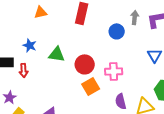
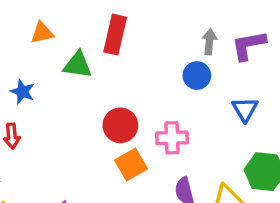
blue circle: (117, 31) -> (197, 76), moved
green triangle: (57, 54) -> (78, 65), moved

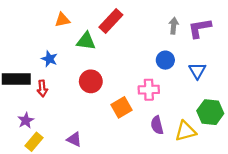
red rectangle: (115, 35) -> (111, 21), turned 30
blue circle: (197, 76) -> (165, 60), moved
red circle: (120, 125) -> (91, 81), moved

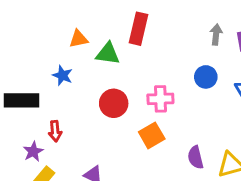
orange triangle: (62, 20) -> (79, 39), moved
red rectangle: (111, 21) -> (139, 29), turned -30
red arrow: (42, 88) -> (55, 131), moved
pink cross: (149, 90) -> (160, 99), moved

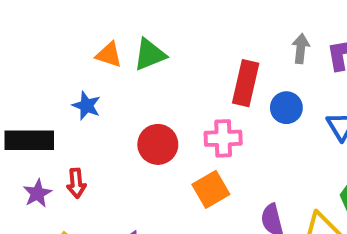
red rectangle: (139, 29) -> (246, 83), moved
orange triangle: (79, 39) -> (109, 55), turned 30
green triangle: (108, 54) -> (150, 55), moved, turned -30
purple star: (33, 152) -> (37, 193), moved

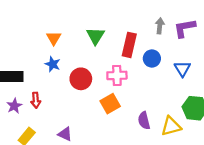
orange triangle: (109, 55) -> (54, 38), moved, turned 42
green triangle: (150, 55) -> (95, 36), moved, turned -36
blue star: (86, 106) -> (53, 64), moved

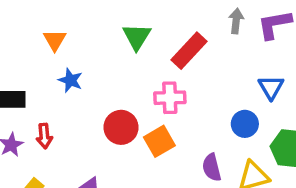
orange triangle: (54, 38) -> (55, 40), moved
red rectangle: (129, 45) -> (189, 51), turned 30
blue circle: (152, 59) -> (245, 124), moved
red circle: (81, 79) -> (121, 127), moved

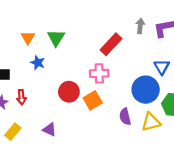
green triangle: (137, 37) -> (56, 38), moved
blue circle: (245, 124) -> (146, 90), size x1.6

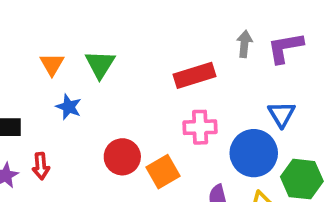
red rectangle: (111, 44) -> (194, 75), turned 30
pink cross: (99, 73) -> (200, 127), moved

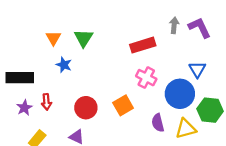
purple L-shape: (285, 48) -> (200, 28), turned 75
pink cross: (200, 127) -> (146, 78), turned 30
red circle: (122, 157) -> (86, 108), moved

